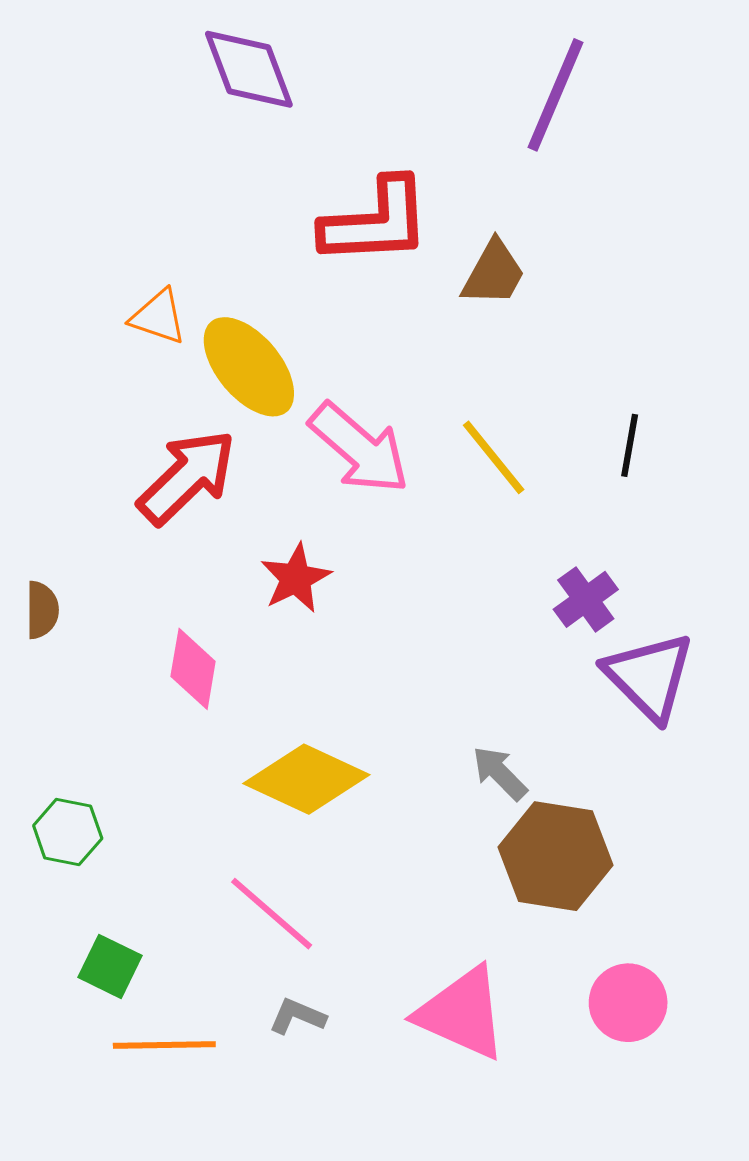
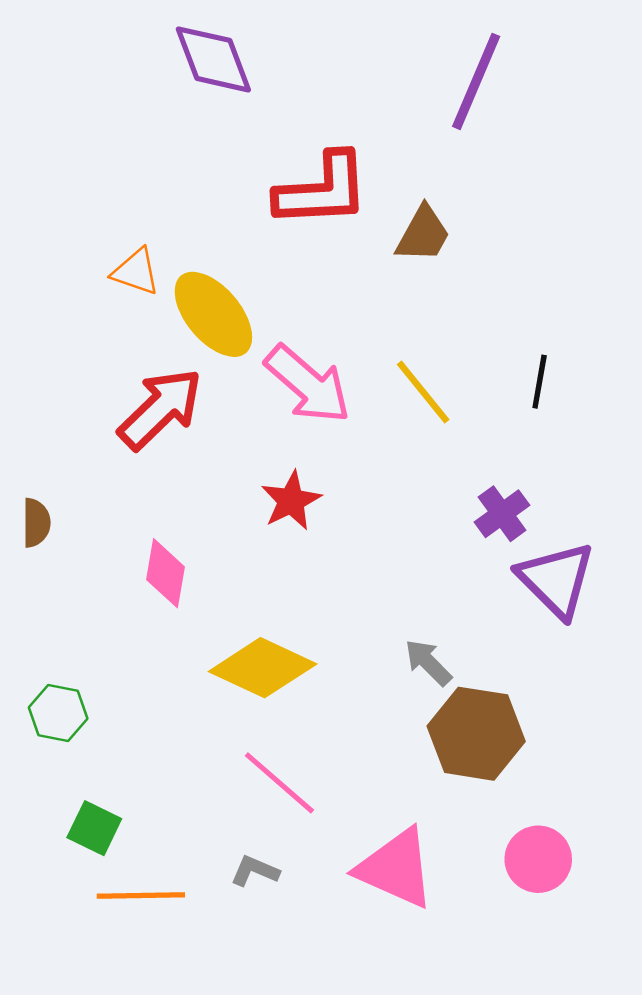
red star: (296, 578) -> (291, 501), moved
pink line: (272, 914) -> (279, 783), moved

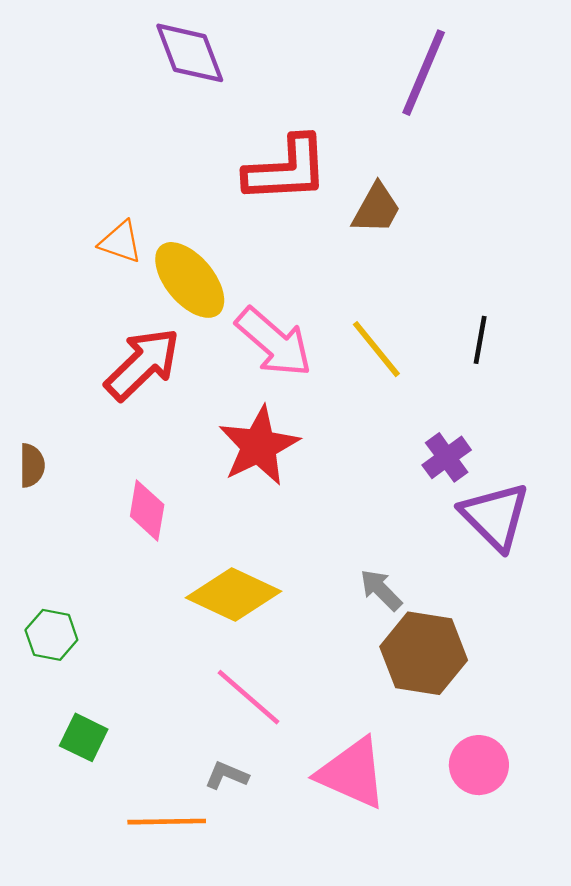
red star: (291, 501) -> (259, 446), size x1.5
orange line: (141, 895) -> (167, 822), moved

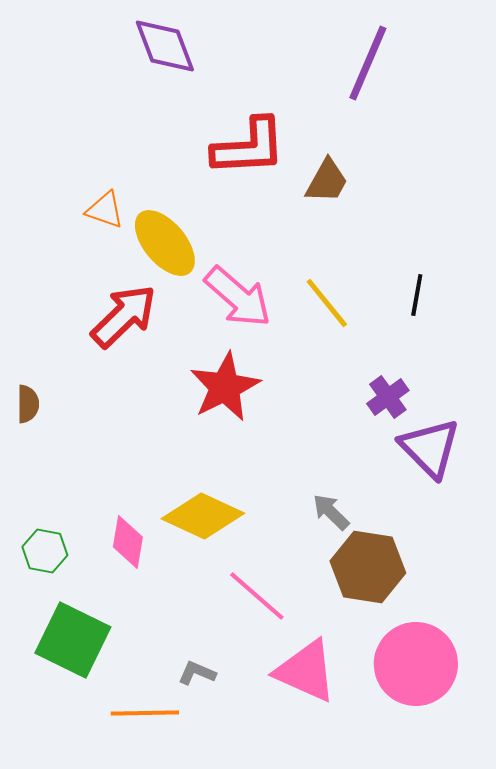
pink diamond: (147, 510) -> (128, 542), moved
pink line: (248, 697) -> (257, 596), moved
green square: (84, 737) -> (73, 640), size x1.8
pink circle: (479, 765) -> (416, 664), size x1.6

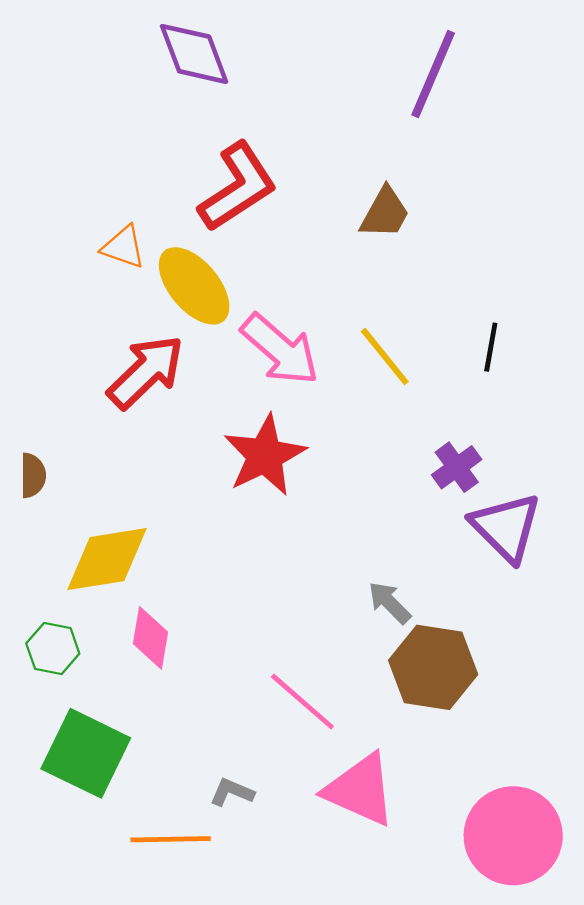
red L-shape: (249, 147) -> (238, 187), moved, turned -30
yellow diamond: (203, 516) -> (107, 559), moved, turned -34
pink circle: (416, 664) -> (513, 836), moved

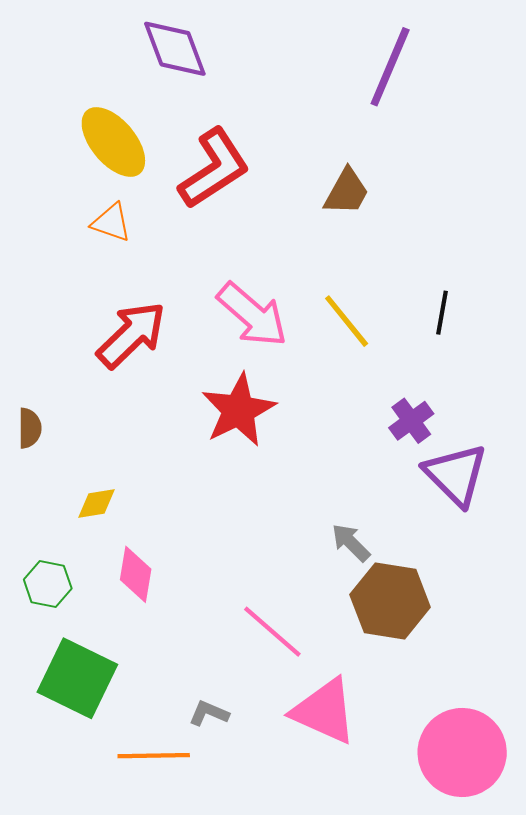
yellow ellipse: (194, 286) -> (113, 142), moved
yellow diamond: (107, 559) -> (96, 503), size x0.5

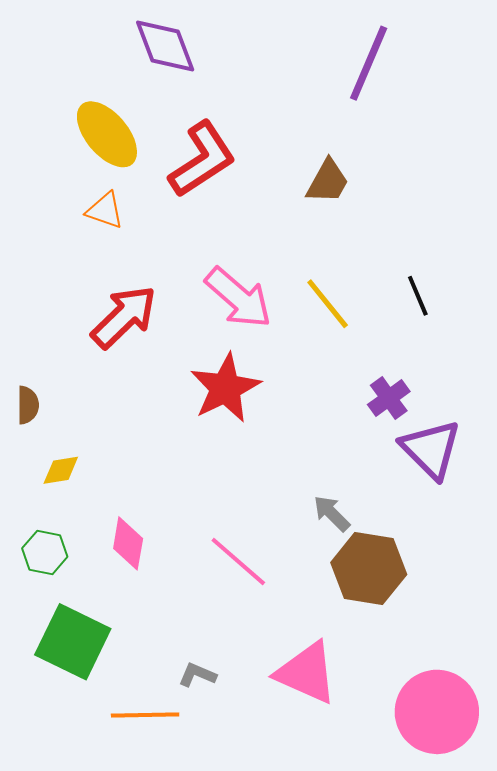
black line: (442, 313) -> (418, 296), turned -33
yellow diamond: (96, 503) -> (61, 470), moved
pink line: (272, 632) -> (238, 561), moved

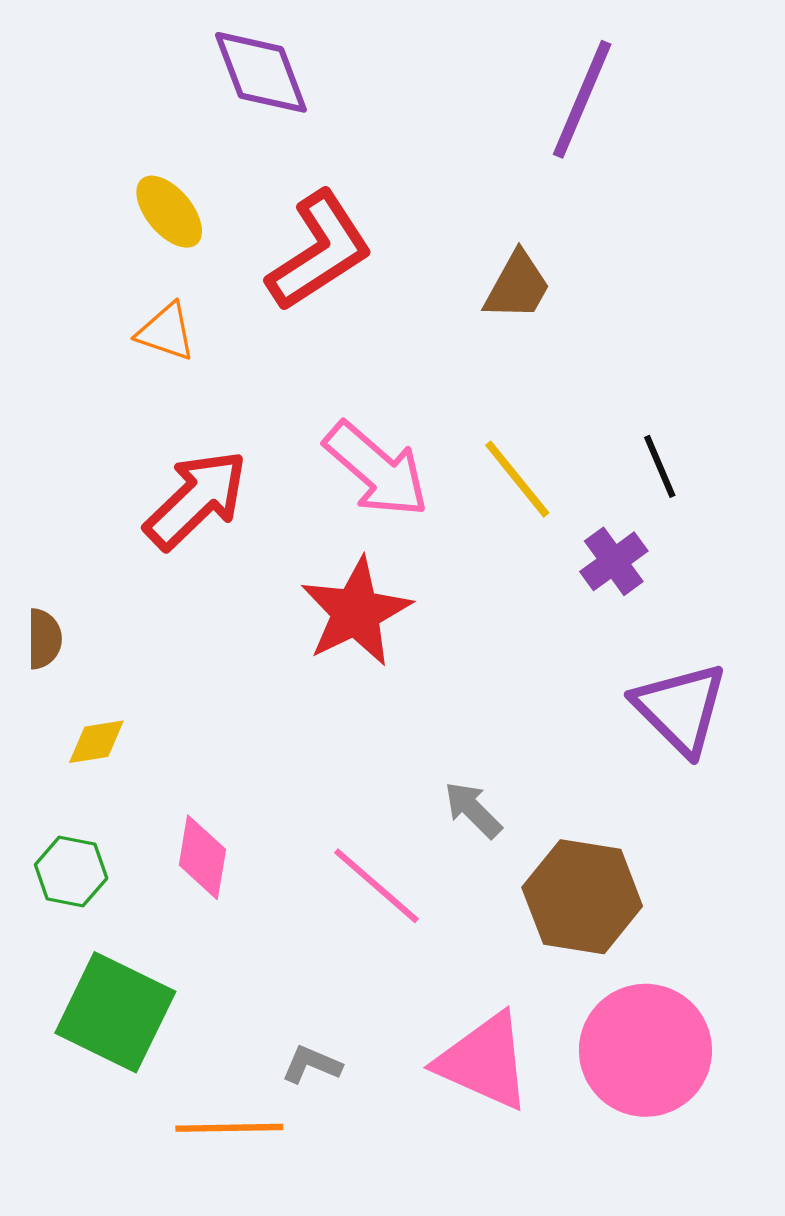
yellow ellipse: (107, 134) -> (169, 212), size x0.7
purple cross: (389, 398) -> (614, 561), moved
gray arrow: (332, 513) -> (473, 810), moved
pink circle: (437, 712) -> (645, 1050), moved

